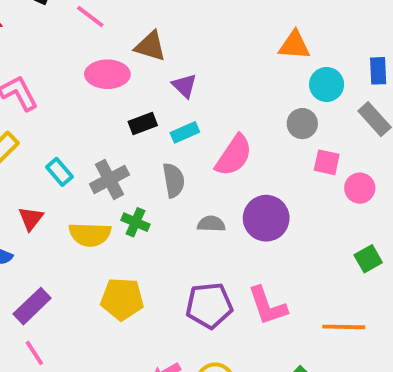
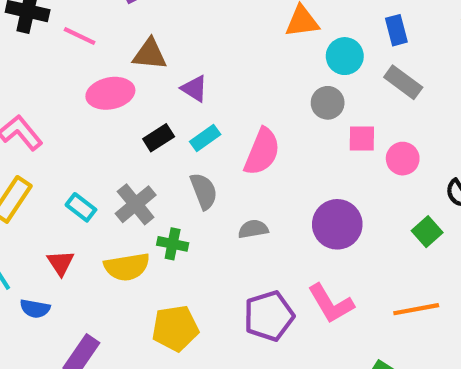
purple circle: (266, 218) -> (337, 224), moved

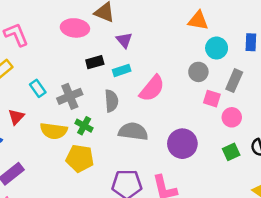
gray rectangle: (403, 82) -> (234, 81), moved, turned 60
gray semicircle: (253, 229) -> (133, 131), size x1.6
green square: (427, 232) -> (231, 152), moved
yellow pentagon: (175, 328) -> (80, 158), moved

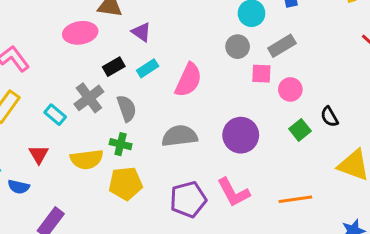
gray rectangle: (234, 81) -> (282, 46), turned 50
gray cross: (70, 96) -> (89, 98), moved
gray semicircle: (111, 101) -> (127, 108), moved

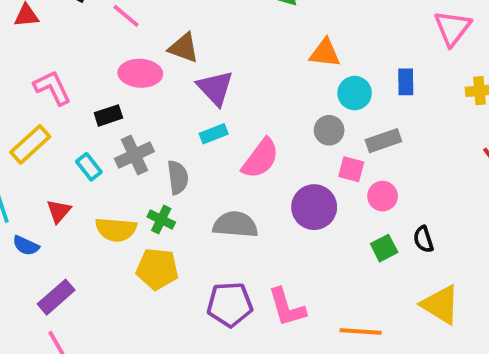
purple triangle: (141, 32) -> (215, 88), size x1.5
black rectangle: (114, 67) -> (108, 115), moved
purple circle: (241, 135) -> (314, 207), moved

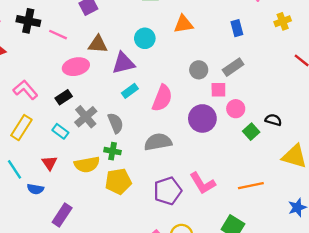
purple triangle: (215, 88) -> (123, 63), turned -45
cyan circle: (355, 93) -> (145, 38), moved
pink circle: (383, 196) -> (236, 109), moved
black semicircle: (423, 239) -> (273, 120), turned 140

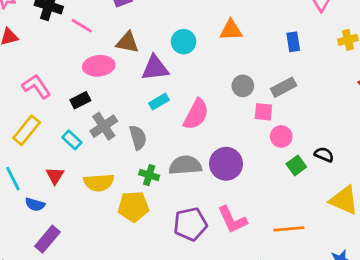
purple circle: (202, 118) -> (226, 164), moved
green cross: (113, 151) -> (149, 175), moved
purple rectangle: (62, 215) -> (47, 239), moved

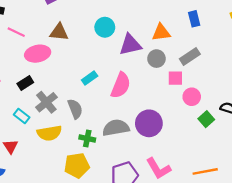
pink line: (82, 26) -> (16, 32), moved
orange triangle: (231, 30) -> (161, 32), moved
purple triangle: (155, 68) -> (130, 45), moved
yellow semicircle: (99, 182) -> (49, 133), moved

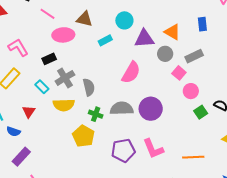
orange triangle: (161, 32) -> (172, 32), turned 30
cyan rectangle: (90, 78) -> (105, 40), moved
pink square: (175, 78) -> (179, 73), turned 32
yellow pentagon: (77, 165) -> (83, 136), turned 30

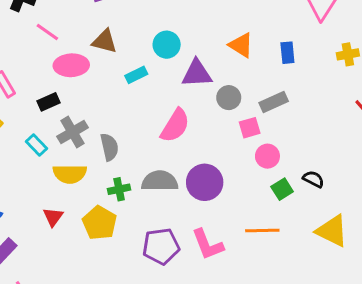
orange triangle: (172, 32) -> (241, 45), moved
pink square: (179, 73) -> (250, 128), turned 32
red triangle: (29, 112) -> (53, 217), moved
green cross: (96, 114) -> (119, 189), turned -32
orange line: (193, 157) -> (262, 230), moved

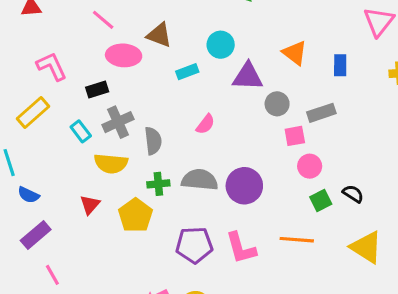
pink semicircle: (175, 126) -> (205, 124), moved, size x0.6

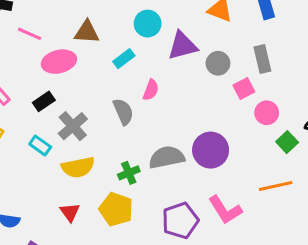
gray rectangle: (321, 113) -> (262, 59), turned -68
pink semicircle: (205, 124) -> (151, 90), moved
gray semicircle: (153, 141) -> (123, 112), moved

